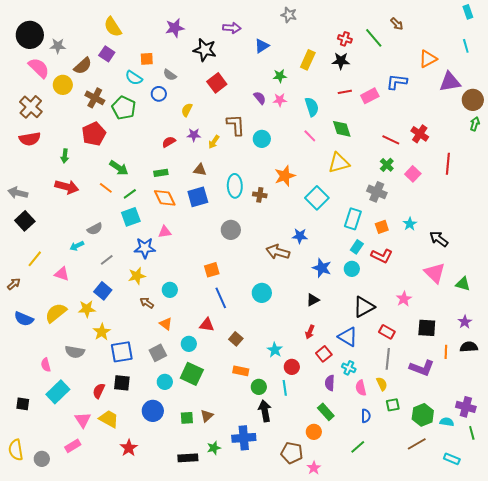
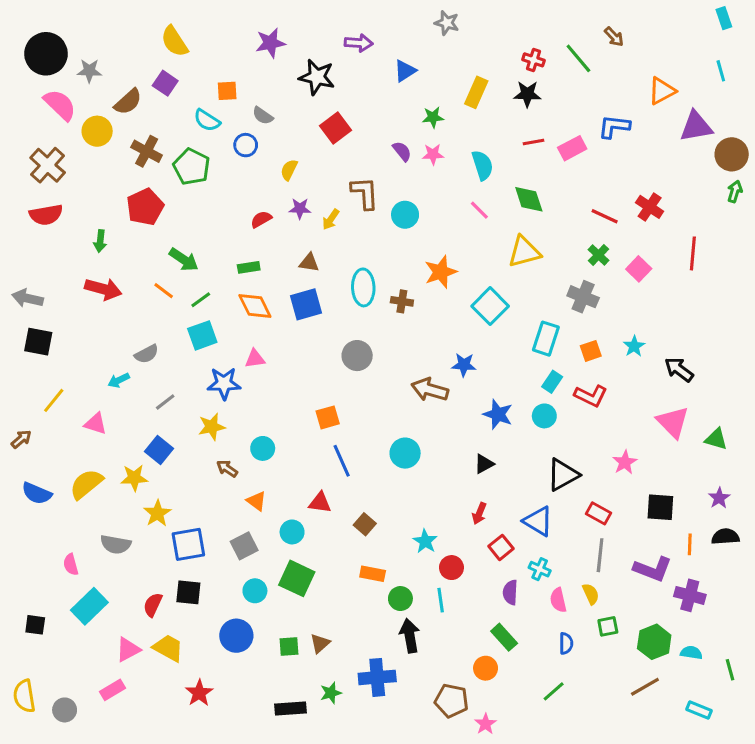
black square: (25, 221) -> (38, 342), turned -36
purple cross: (466, 407) -> (690, 595), moved
pink triangle: (83, 420) -> (128, 650), turned 36

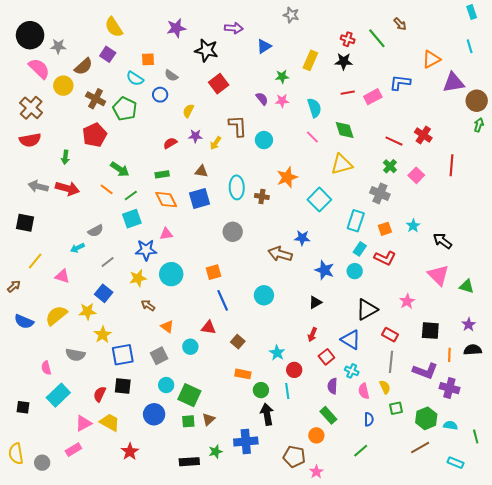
gray arrow: (27, 298) -> (38, 186), moved
cyan circle: (263, 448) -> (171, 274), moved, size x1.5
green square: (297, 578) -> (189, 395), moved

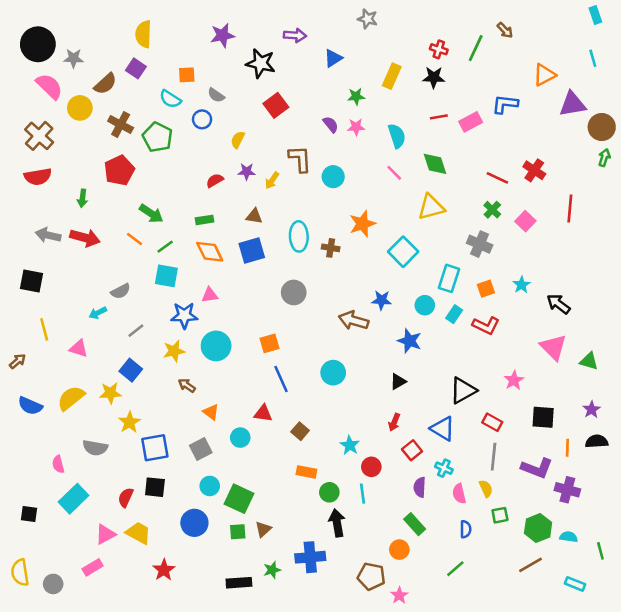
yellow semicircle: (114, 27) -> (144, 34), turned 35
green line: (377, 38) -> (476, 48), turned 65
cyan square: (132, 219) -> (166, 276), turned 30
yellow line: (35, 261) -> (44, 329), turned -54
cyan circle: (355, 271) -> (425, 305), moved

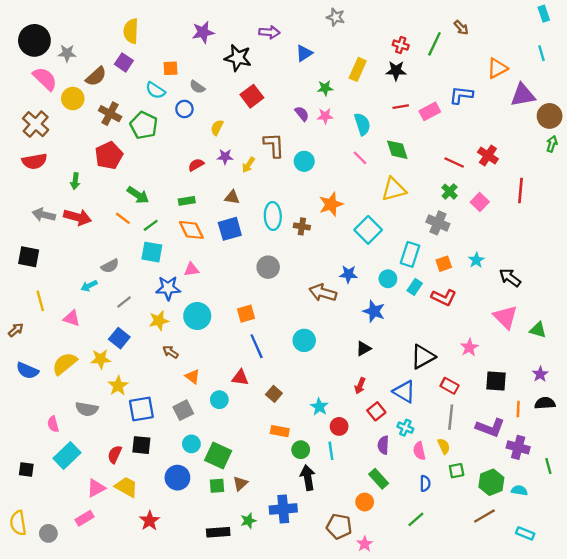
green line: (600, 551) -> (548, 466), moved

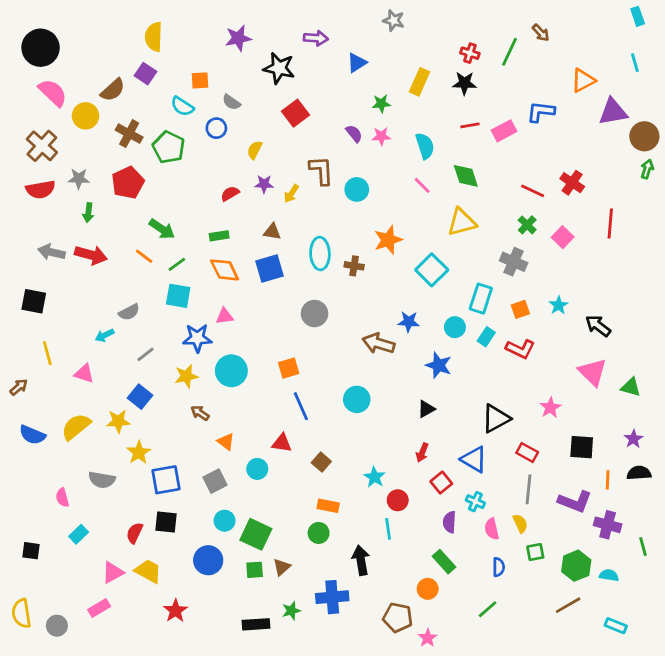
gray star: (67, 53) -> (79, 179), moved
green circle: (301, 450) -> (319, 533), moved
cyan rectangle: (67, 456) -> (79, 534), size x0.6

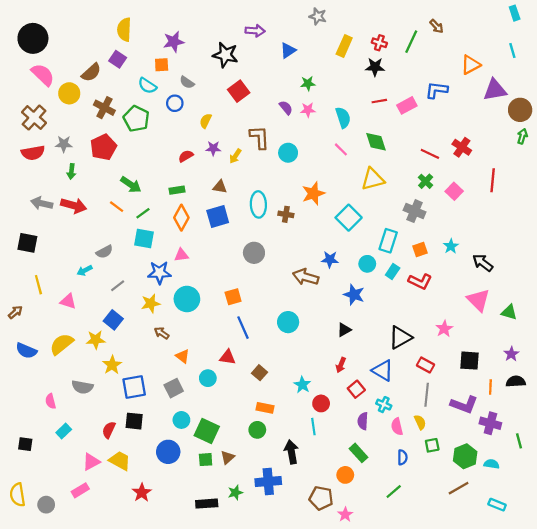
purple star: (238, 38) -> (174, 42), moved
yellow rectangle: (419, 82) -> (344, 46), moved
orange diamond: (225, 270) -> (181, 218), turned 55

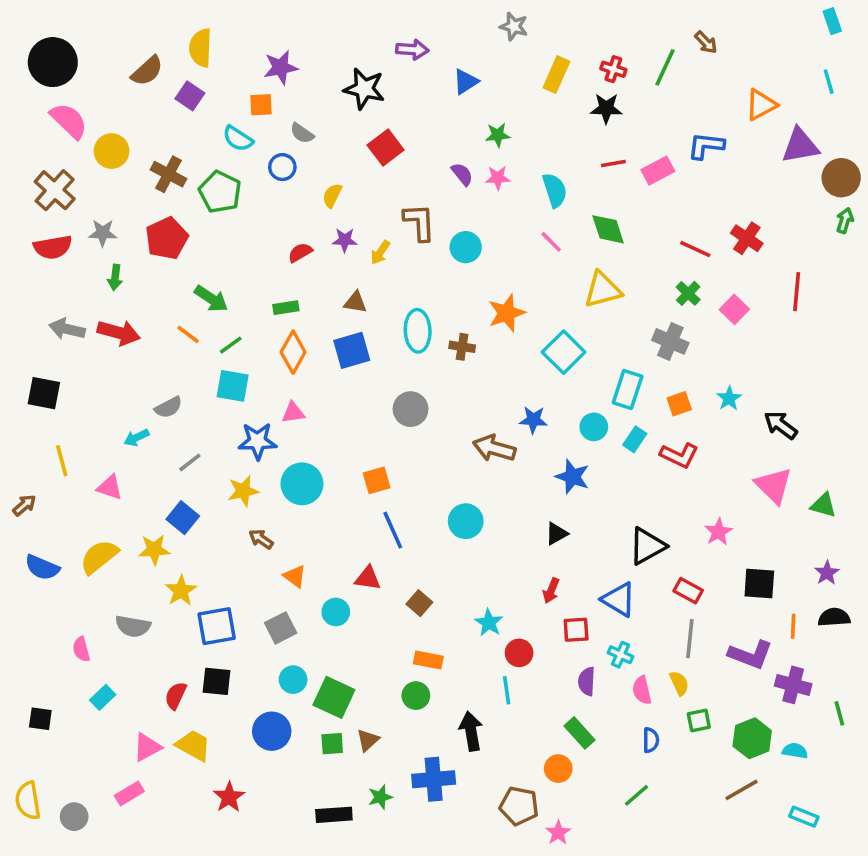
brown semicircle: (91, 72) -> (147, 71), moved
red square: (356, 389) -> (576, 630), turned 35

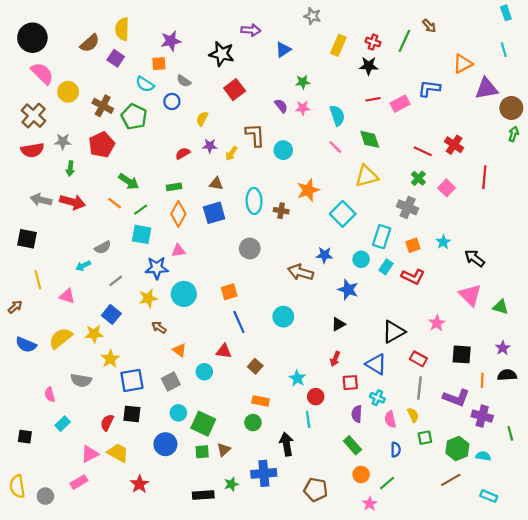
orange circle: (558, 769) -> (361, 474), moved
pink star: (558, 833) -> (370, 504), moved

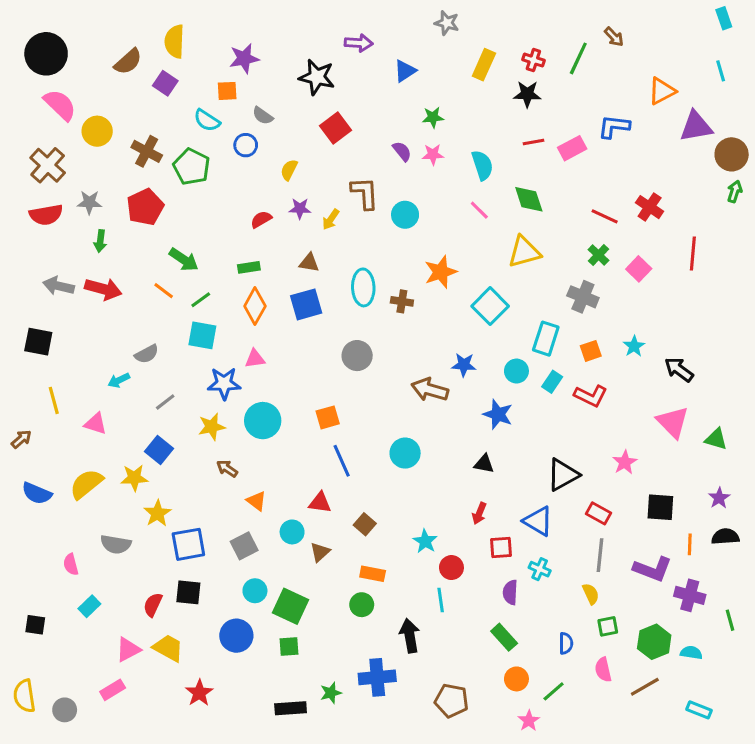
black triangle: (338, 324) -> (484, 464), turned 40
pink semicircle: (390, 419) -> (603, 670), moved
brown triangle: (224, 450) -> (320, 552), moved

